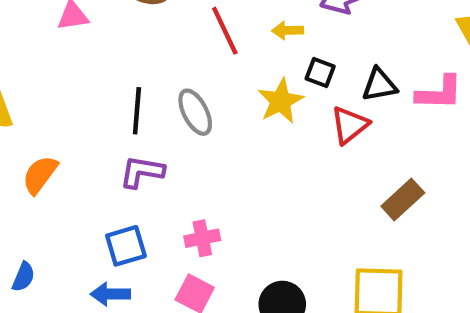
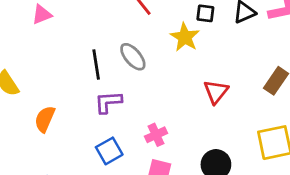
red triangle: (350, 125) -> (216, 92), moved

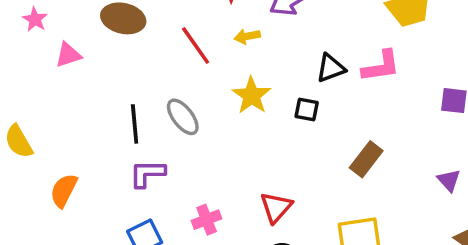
black square: (205, 13) -> (307, 110), moved
red triangle: (216, 92) -> (276, 207), moved

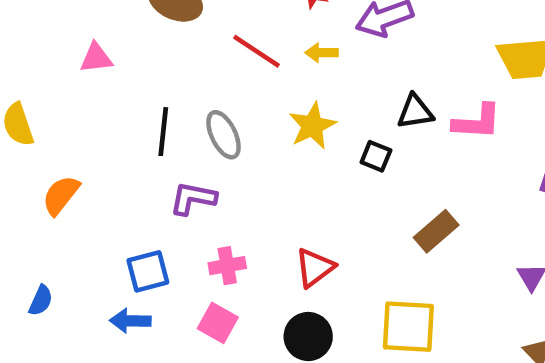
red line: (196, 46) -> (257, 51), turned -33
pink triangle: (68, 55) -> (96, 58), moved
purple L-shape: (147, 174) -> (193, 198), moved

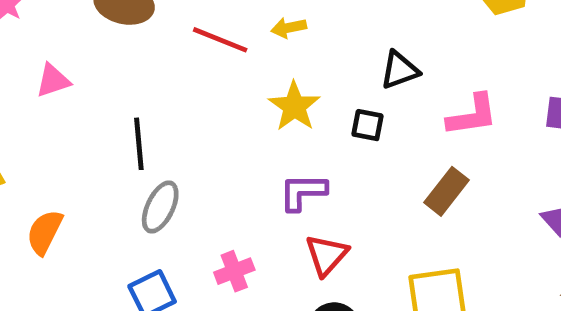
pink L-shape: (477, 122) -> (472, 115), moved
gray ellipse: (224, 135) -> (160, 207), moved, turned 63
purple L-shape: (193, 198) -> (303, 192), moved

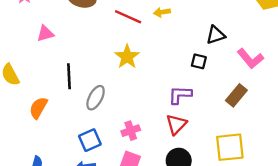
yellow star: (294, 106) -> (127, 57), moved
pink L-shape: (472, 115) -> (250, 59), turned 56
black line: (139, 144) -> (69, 76), moved
purple L-shape: (303, 192) -> (180, 95), moved

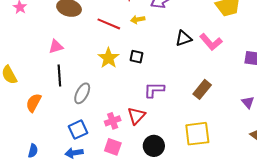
pink triangle: (45, 34) -> (56, 47), moved
pink L-shape: (250, 59) -> (211, 42), moved
black square: (199, 61) -> (136, 57), moved
red triangle: (176, 124) -> (136, 116), moved

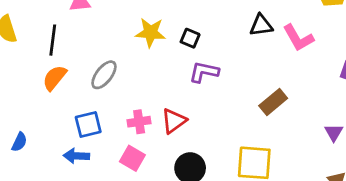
yellow star: (109, 58) -> (150, 32), turned 30
black line: (59, 75) -> (53, 40), moved
purple L-shape: (154, 90) -> (204, 72), moved
orange semicircle: (34, 103) -> (55, 78), moved

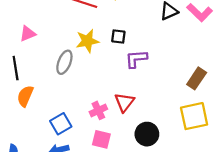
gray ellipse: (104, 75) -> (64, 62), moved
brown rectangle: (273, 102) -> (197, 78), moved

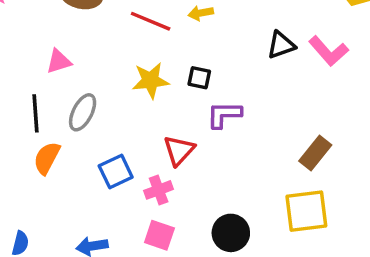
gray ellipse: (64, 62) -> (83, 112), moved
red triangle: (124, 102) -> (179, 150), moved
blue square: (61, 124) -> (116, 171), moved

